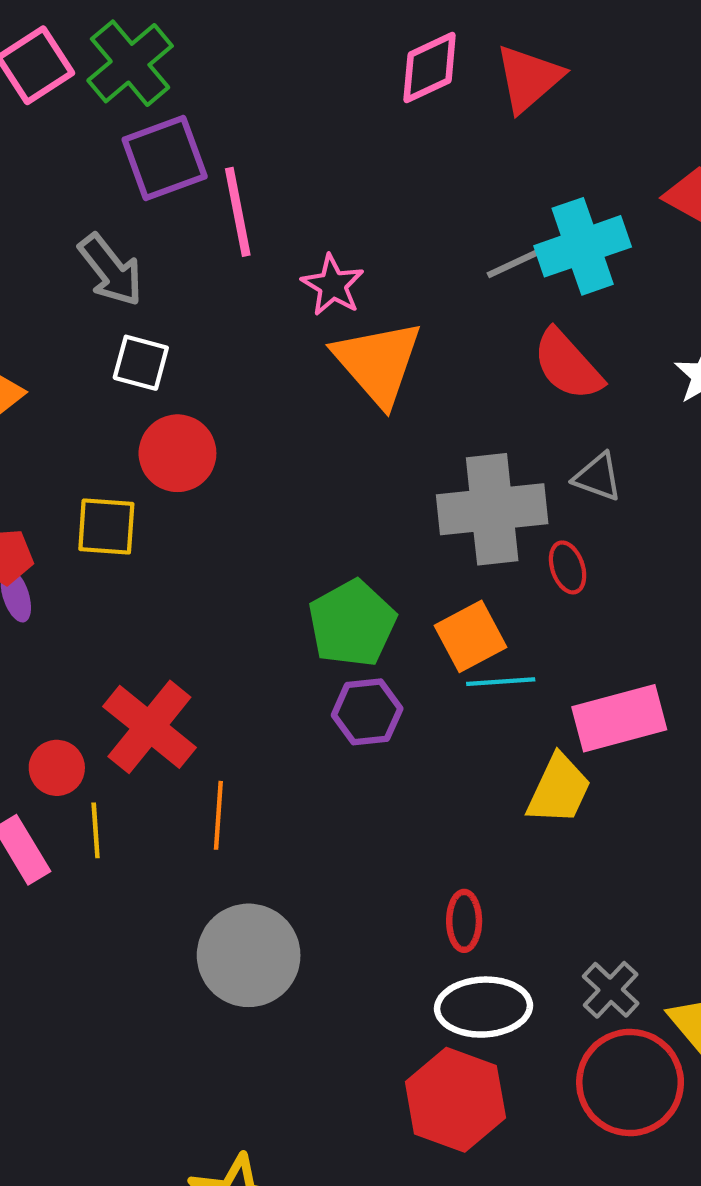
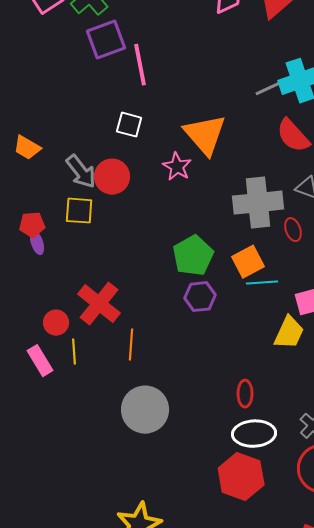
gray arrow: (111, 270) -> (81, 172), moved
pink star: (333, 285) -> (177, 167), moved
white square: (141, 363) -> (129, 125), moved

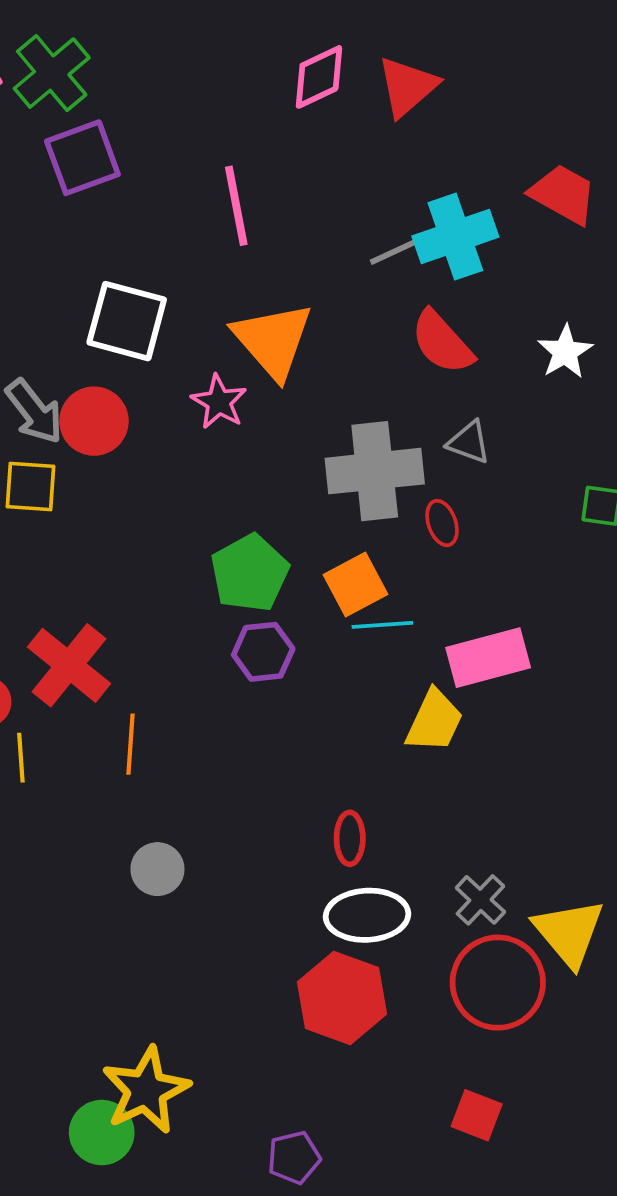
pink line: (140, 65) -> (236, 206), moved
white square: (129, 125) -> (127, 321), size x1.6
gray circle: (145, 410) -> (157, 869), size x0.6

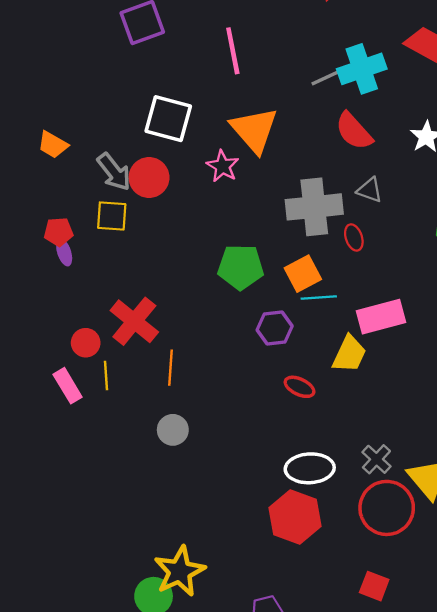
green pentagon: (250, 573) -> (241, 267), turned 30
purple hexagon: (263, 652) -> (275, 328), moved
red ellipse: (350, 838) -> (300, 387), moved, turned -64
gray circle: (157, 869) -> (173, 430), moved

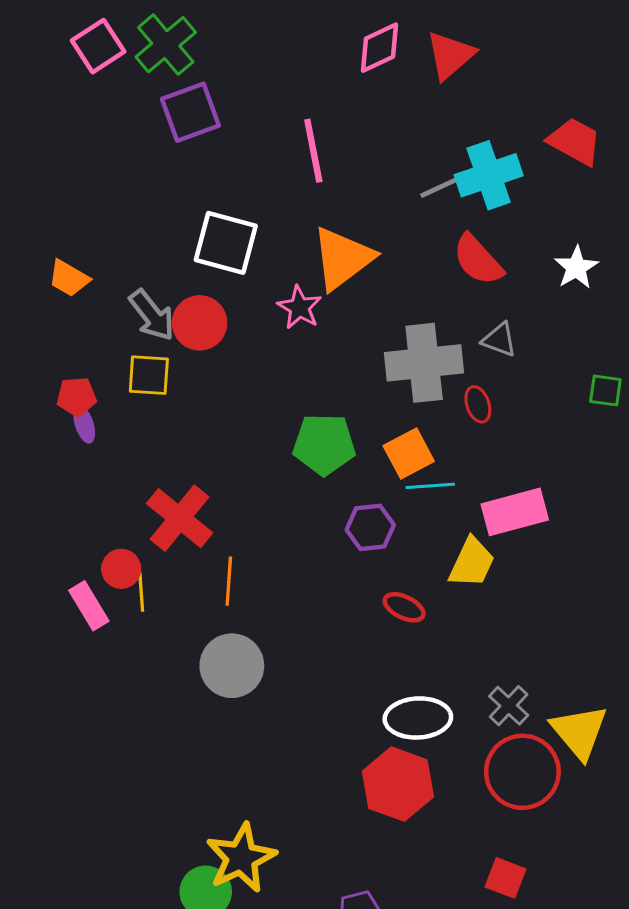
orange triangle: (254, 130) -> (343, 258), turned 34
red circle: (86, 343) -> (121, 569), moved
gray circle: (173, 430) -> (232, 666), size x1.5

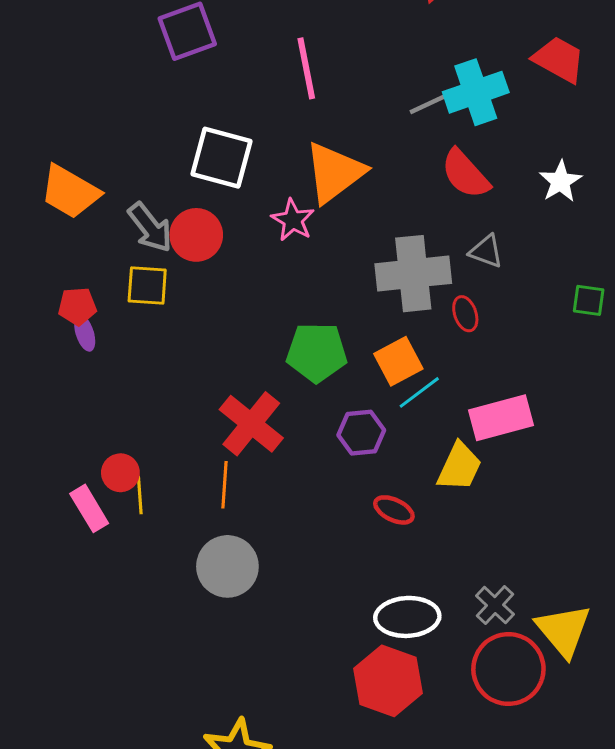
orange trapezoid: (69, 278) -> (70, 192), size x1.5
cyan line: (430, 486) -> (419, 392), turned -33
red cross: (180, 518) -> (251, 424), moved

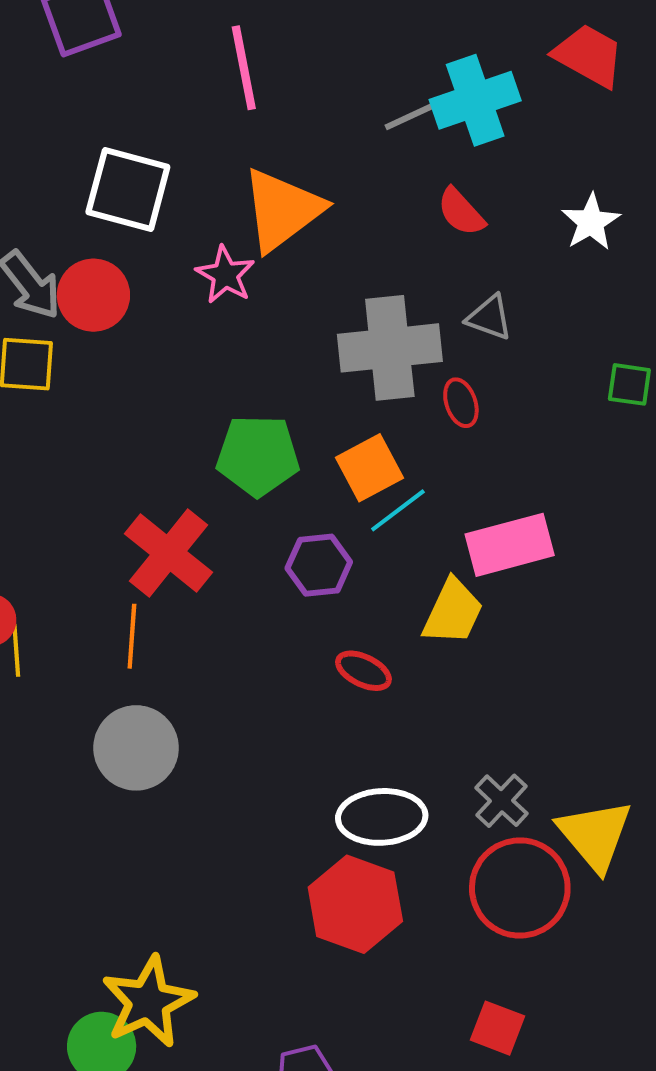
red semicircle: (465, 174) -> (461, 212), size x0.7

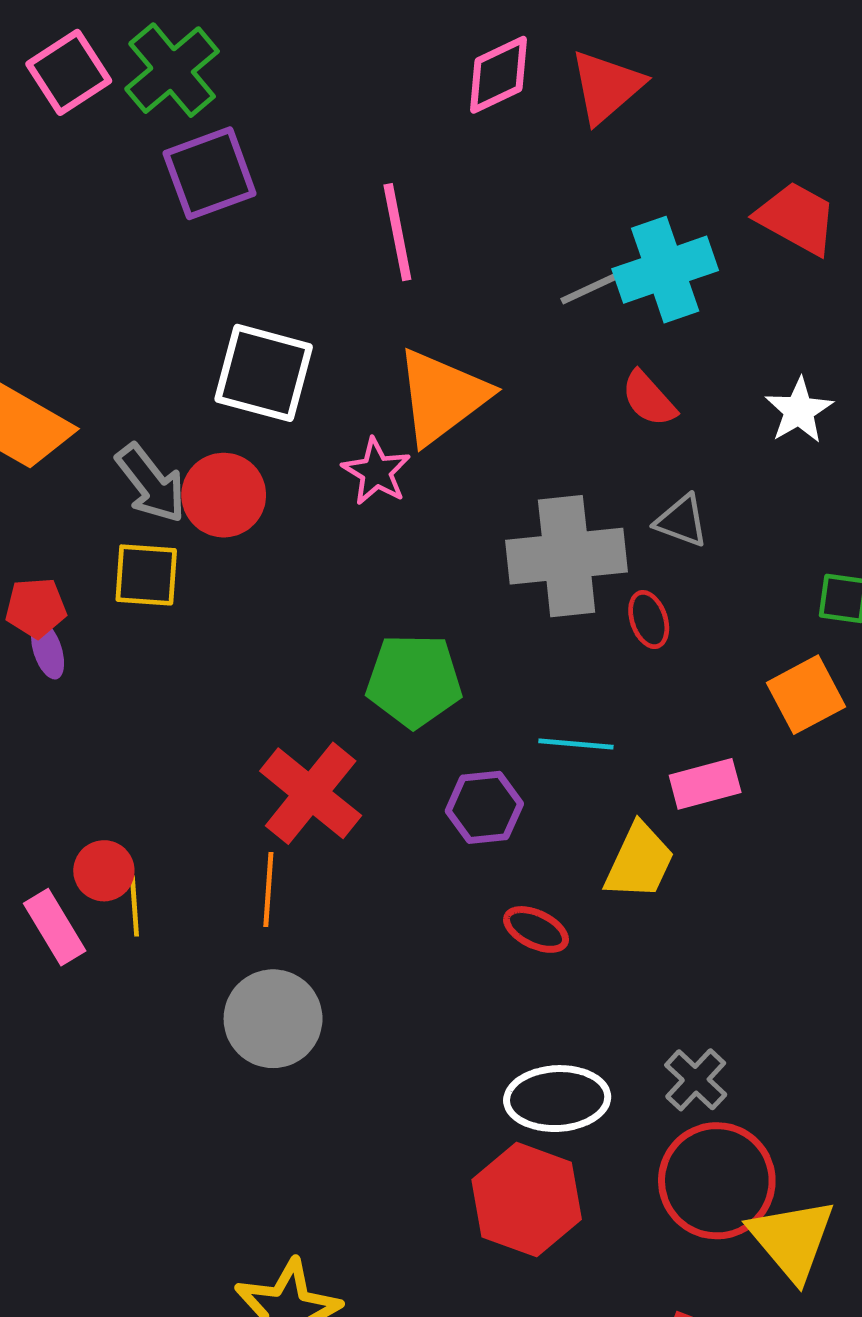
orange square: (370, 468) -> (806, 695), moved
cyan line: (398, 510) -> (576, 744), turned 42
pink rectangle: (510, 545) -> (705, 784), size x0.7
yellow triangle: (595, 835) -> (792, 1239), moved

